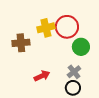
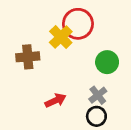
red circle: (67, 27) -> (78, 24), moved
yellow cross: (46, 28) -> (61, 37), turned -30

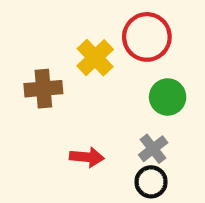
red circle: (78, 24) -> (147, 37), moved
red arrow: (56, 100) -> (87, 157), turned 30

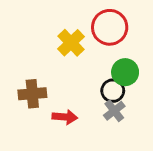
brown cross: (43, 89) -> (32, 94), moved
black circle: (151, 182) -> (113, 91), moved

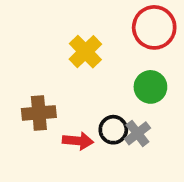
red circle: (110, 27) -> (154, 27), moved
black circle: (113, 91) -> (113, 130), moved

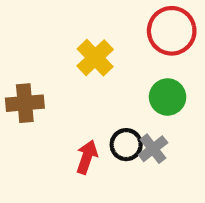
brown cross: (39, 113) -> (25, 103), moved
red arrow: (78, 141) -> (87, 157), turned -76

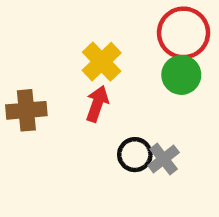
green circle: (168, 97) -> (181, 75), moved
red arrow: (87, 157) -> (97, 104), moved

